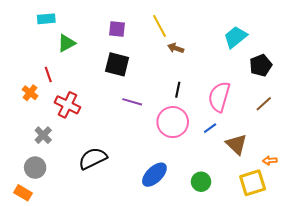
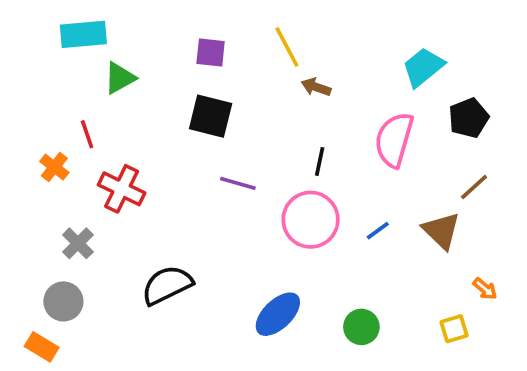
cyan rectangle: (46, 19) -> (83, 34), size x1.4
pink semicircle: (219, 97) -> (394, 140), moved
brown triangle: (236, 144) -> (441, 231), moved
orange arrow: (270, 160) -> (485, 289), turned -136
yellow square: (253, 183) -> (454, 329), size x0.6

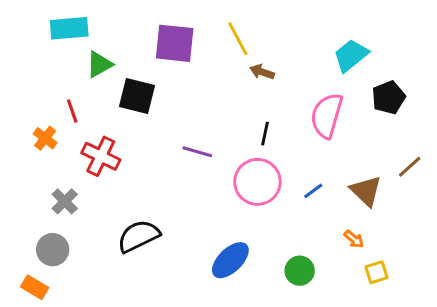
purple square: (211, 53) -> (175, 43), size x1.6
black square: (211, 116) -> (137, 96), moved
brown line: (474, 187) -> (410, 167), moved
orange arrow: (485, 289) -> (354, 239), moved

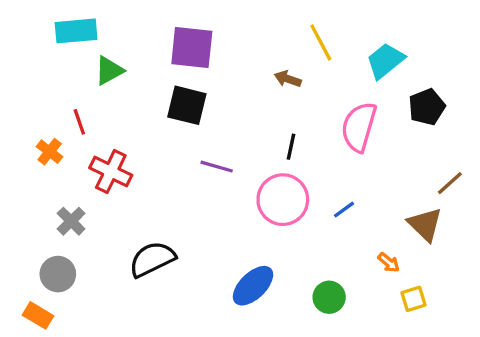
yellow line: (238, 39) -> (321, 42), moved
black square: (137, 96) -> (187, 105), moved
brown triangle: (366, 191) -> (425, 224), moved

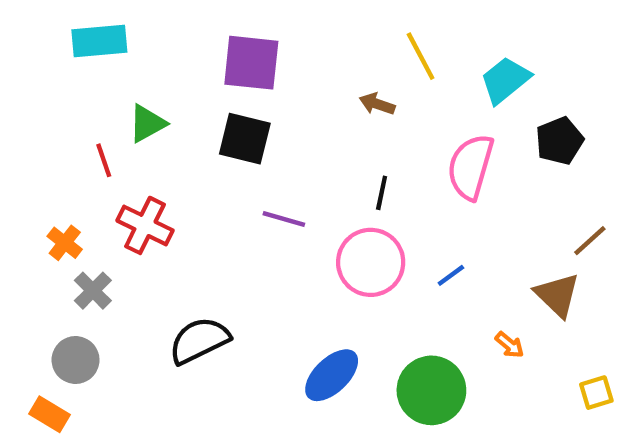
green triangle: (109, 71) -> (147, 123), moved
orange cross: (50, 152) -> (65, 243), moved
green circle: (329, 297) -> (431, 390), size x1.6
yellow square: (413, 299) -> (596, 393), moved

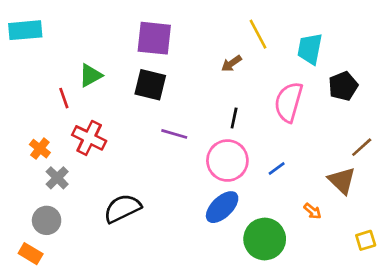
cyan rectangle: (99, 41) -> (25, 30), moved
cyan trapezoid: (505, 80) -> (310, 49), turned -40
brown arrow: (377, 104) -> (231, 63), turned -54
blue ellipse: (332, 375) -> (222, 207), moved

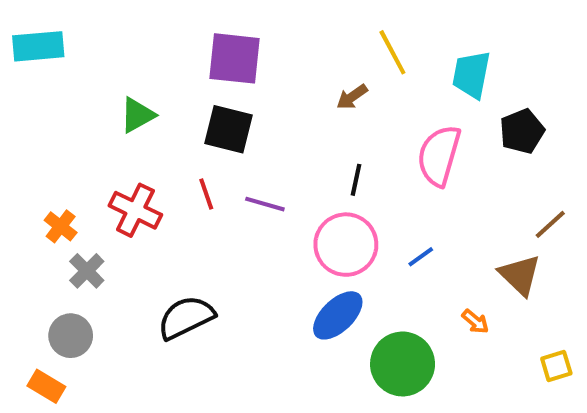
red line: (64, 98) -> (206, 194), moved

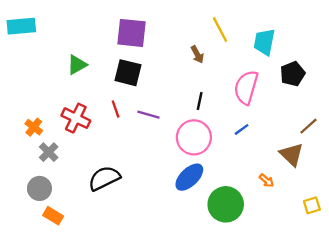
brown arrow: (352, 97) -> (197, 54), turned -84
blue line: (421, 257) -> (242, 129), moved
orange rectangle: (46, 386) -> (53, 216), moved

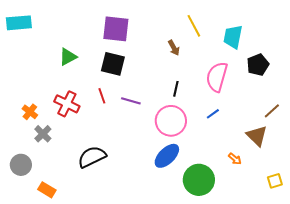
gray circle: (39, 188) -> (21, 165), moved

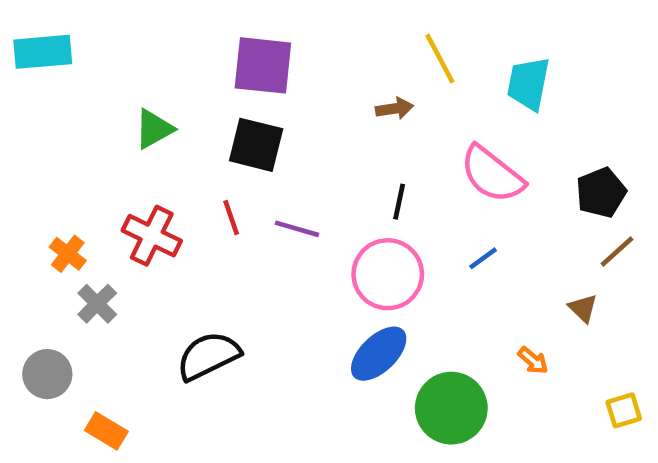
brown arrow: (174, 48) -> (395, 109), turned -70
black pentagon: (258, 65) -> (601, 193), moved
pink semicircle: (217, 77) -> (492, 174), turned -68
brown triangle: (257, 136) -> (583, 308), size x0.6

